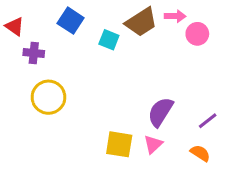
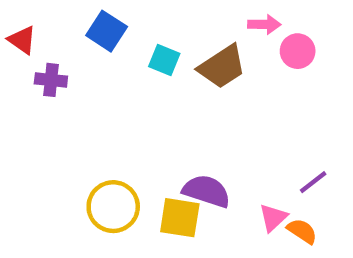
brown trapezoid: (141, 22) -> (222, 67), moved
yellow circle: (48, 97) -> (113, 207), moved
purple semicircle: (160, 112) -> (206, 191), moved, turned 76
pink triangle: (153, 144) -> (273, 218), moved

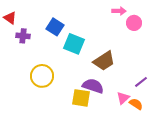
blue square: (107, 31) -> (55, 27), moved
cyan square: (164, 60) -> (74, 44), moved, size x1.5
brown trapezoid: (222, 67) -> (104, 61), moved
yellow circle: (113, 207) -> (42, 76), moved

